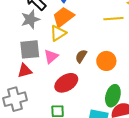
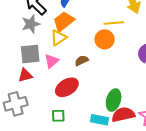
brown semicircle: (81, 56) -> (82, 61), turned 32
orange circle: (106, 61) -> (105, 39), moved

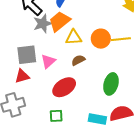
yellow line: (114, 23) -> (121, 39), moved
gray star: (31, 24) -> (43, 24), moved
yellow triangle: (58, 38) -> (74, 37), moved, turned 30
green ellipse: (114, 100) -> (111, 84), moved

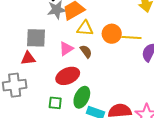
brown semicircle: (78, 60) -> (86, 51), turned 72
pink triangle: (48, 61) -> (66, 49), moved
green ellipse: (111, 84) -> (82, 97), moved

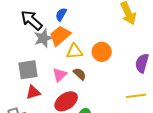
yellow line: (131, 38) -> (136, 96), moved
red triangle: (28, 58) -> (33, 92), moved

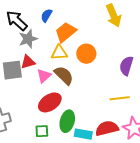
orange trapezoid: (60, 36) -> (66, 32), moved
brown semicircle: (80, 74) -> (64, 75), size x1.5
red triangle: (33, 92) -> (28, 62), moved

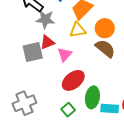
gray star: (28, 39) -> (45, 19), turned 30
brown semicircle: (64, 75) -> (105, 48), moved
green square: (42, 131) -> (68, 110), turned -32

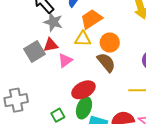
gray square: (33, 52) -> (34, 52), turned -30
red ellipse: (73, 80) -> (83, 90), moved

